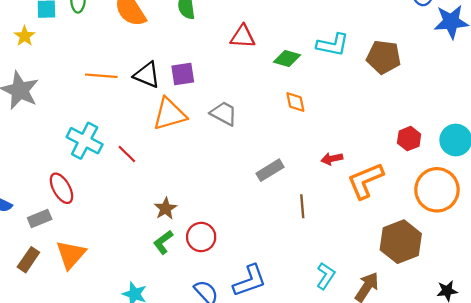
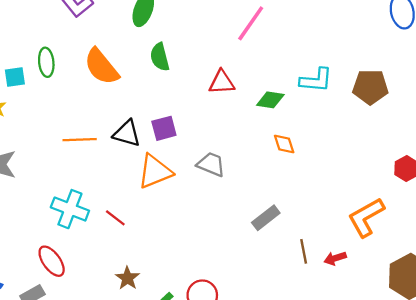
red arrow: (332, 159) -> (335, 258), moved
brown star: (166, 209) -> (127, 278), moved

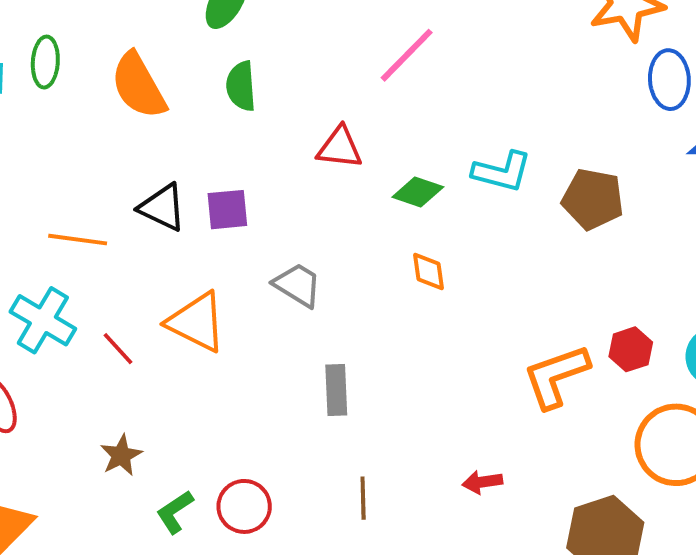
orange line: (80, 140) -> (78, 240), moved
orange triangle: (155, 171) -> (197, 322), moved, turned 39
orange L-shape: (366, 217) -> (556, 376), moved
gray rectangle: (266, 218) -> (336, 390), moved, turned -64
brown line: (304, 251) -> (363, 498), moved

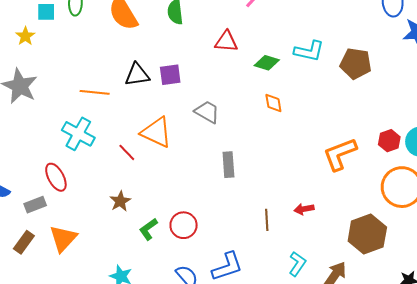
black triangle: (162, 207) -> (137, 75), turned -32
red line: (118, 349) -> (127, 152), moved
red hexagon: (631, 349) -> (389, 141), moved
brown line: (363, 498) -> (267, 220), moved

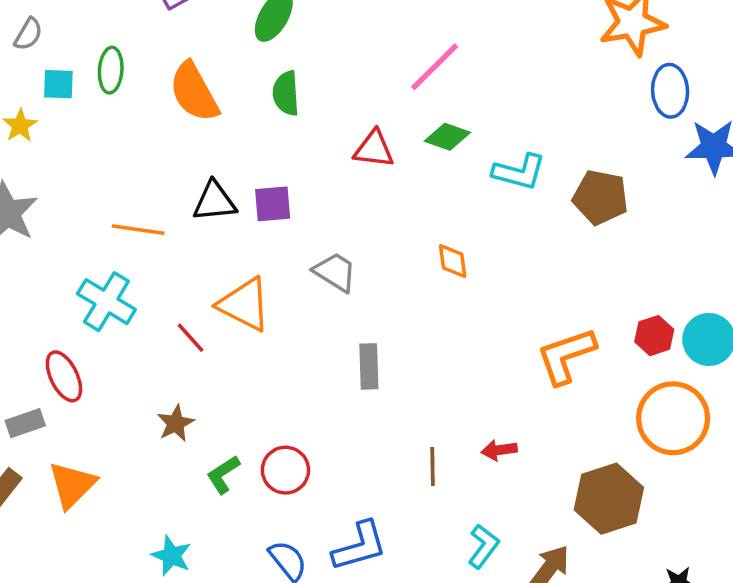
green diamond: (267, 63) -> (447, 137), moved

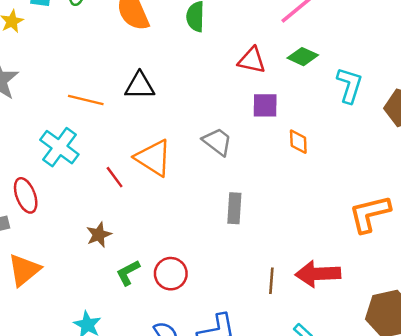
cyan L-shape: (519, 172) -> (349, 85), turned -93
purple square: (273, 204) -> (265, 105), moved
red arrow: (499, 450) -> (318, 274), size x1.8

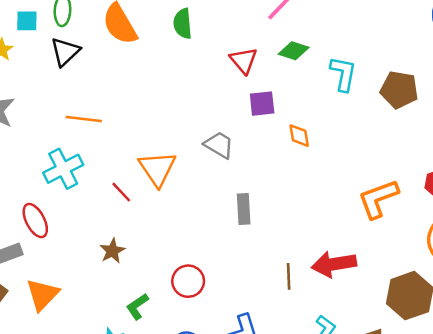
red triangle: (252, 60) -> (244, 60), turned 44
black triangle: (140, 86) -> (65, 52), moved, turned -36
cyan cross: (59, 147) -> (63, 169), turned 33
orange triangle: (153, 158) -> (157, 169), turned 30
green L-shape: (128, 273) -> (137, 306), moved

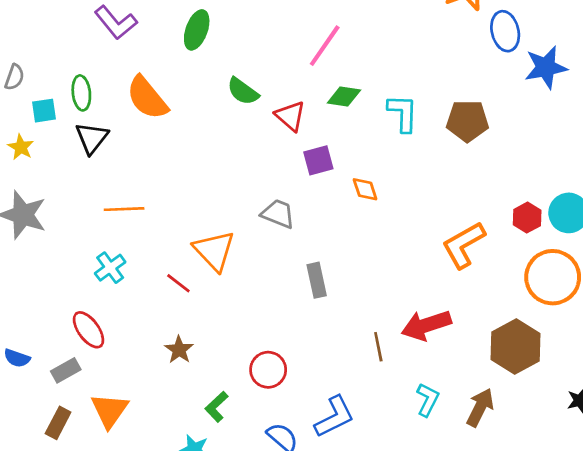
green semicircle: (183, 24) -> (243, 91), moved, turned -40
cyan cross: (63, 169) -> (110, 268), size x0.7

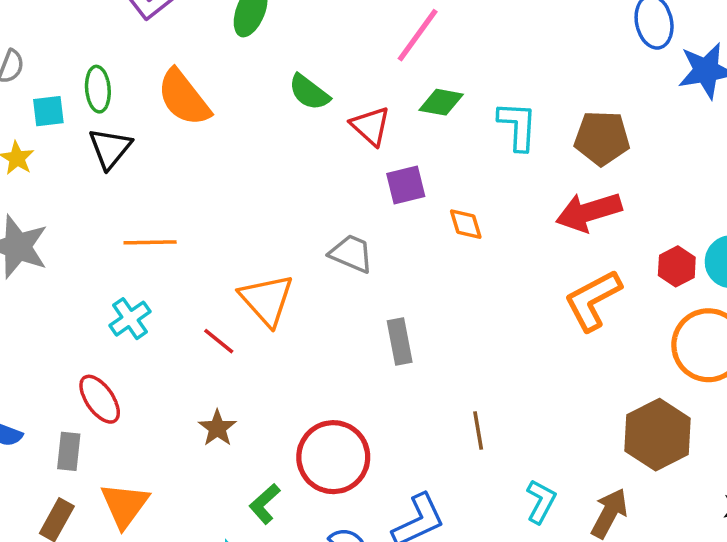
red arrow: (426, 325) -> (589, 212), moved
gray rectangle: (66, 370) -> (69, 451), turned -56
red circle: (268, 370) -> (333, 457), size x1.5

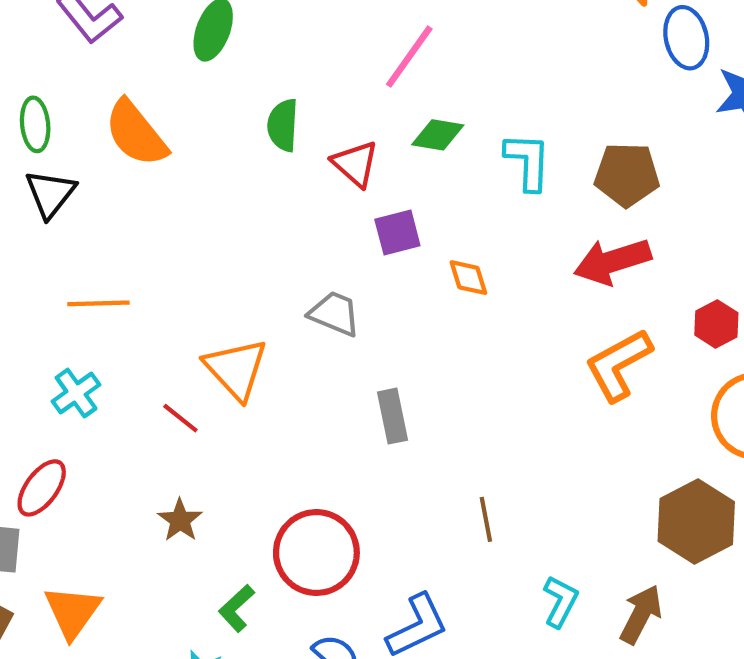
green semicircle: (309, 92) -> (283, 125), turned 57
red ellipse: (100, 399) -> (42, 488), turned 72

